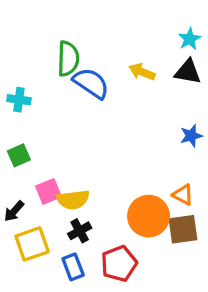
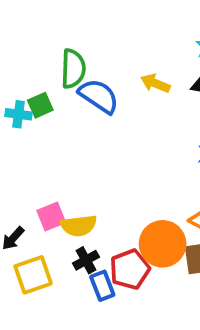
green square: (19, 155) -> (40, 105), moved
red pentagon: (119, 264) -> (130, 269), moved
blue rectangle: (73, 267) -> (102, 286), moved

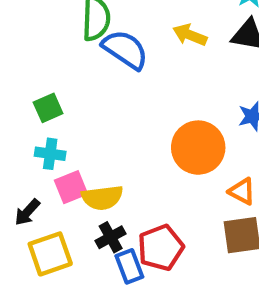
green square: (40, 105) -> (48, 108), moved
cyan cross: (18, 114) -> (50, 154), moved
orange circle: (163, 244) -> (198, 148), moved

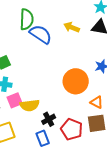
black cross: (111, 237) -> (49, 119), moved
red pentagon: (161, 248) -> (72, 129), moved, turned -30

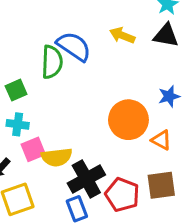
green semicircle: (27, 19) -> (52, 62), moved
orange triangle: (97, 102) -> (161, 140), moved
black cross: (49, 119) -> (86, 179), size x1.6

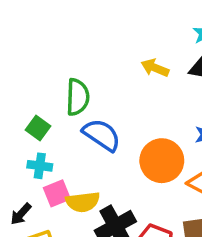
blue semicircle: (74, 46) -> (102, 135), moved
green square: (16, 90) -> (38, 128), turned -30

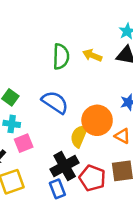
green semicircle: (78, 97) -> (61, 57), moved
yellow semicircle: (83, 202) -> (79, 136), moved, turned 120

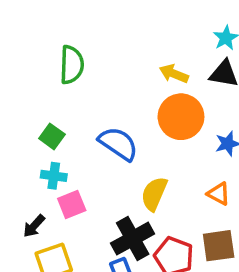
green semicircle: (61, 57) -> (72, 65), moved
orange circle: (97, 120) -> (181, 117), moved

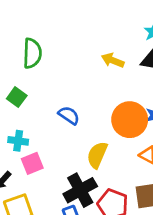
orange circle: (181, 117) -> (130, 120), moved
green square: (52, 136) -> (17, 97), moved
blue semicircle: (118, 144) -> (69, 115), size x0.7

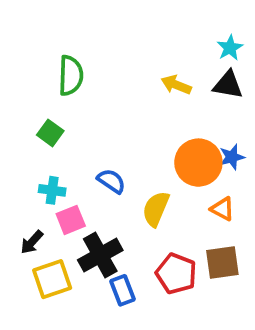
blue semicircle: (69, 115) -> (111, 181), moved
black cross: (80, 190) -> (100, 255), moved

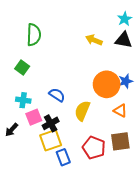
black cross: (100, 255) -> (51, 123), moved, size x0.7
yellow square: (52, 279) -> (51, 140), moved

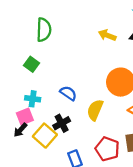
pink square: (34, 117) -> (25, 117), moved
yellow square: (51, 140) -> (45, 136), moved, turned -30

